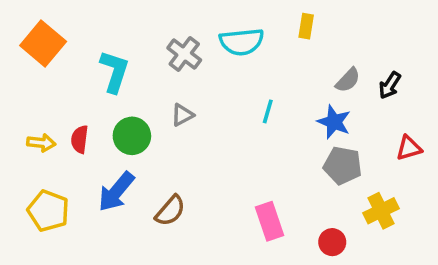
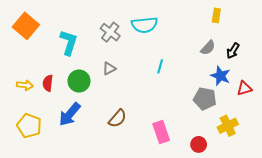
yellow rectangle: (306, 26) -> (216, 15), moved
blue star: (334, 122) -> (220, 76), moved
brown semicircle: (170, 211) -> (117, 118), moved

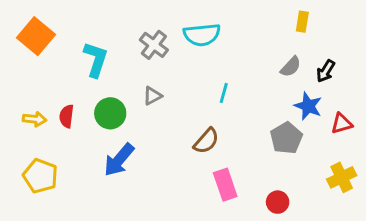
gray pentagon: (205, 99) -> (286, 138), turned 30
blue arrow: (70, 114) -> (119, 160), moved
brown semicircle: (117, 118) -> (206, 141), moved
yellow cross: (228, 126) -> (342, 177), moved

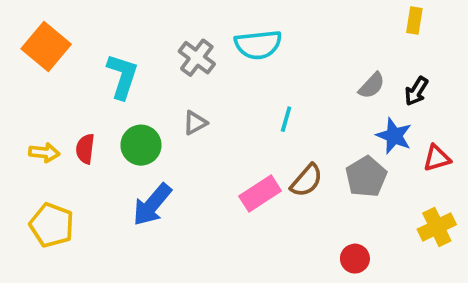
yellow rectangle: (302, 22) -> (414, 20), moved
brown semicircle: (206, 141) -> (307, 180), moved
pink rectangle: (225, 185) -> (260, 193), moved, turned 76

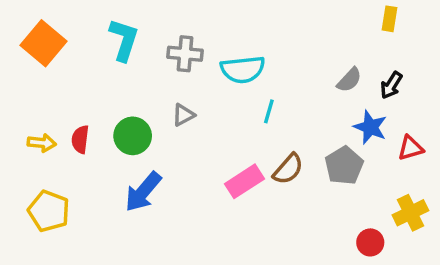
cyan semicircle: (258, 45) -> (243, 69), moved
gray cross: (197, 58) -> (185, 54), turned -32
cyan L-shape: (122, 76) -> (124, 40), moved
red circle: (355, 259) -> (370, 242), moved

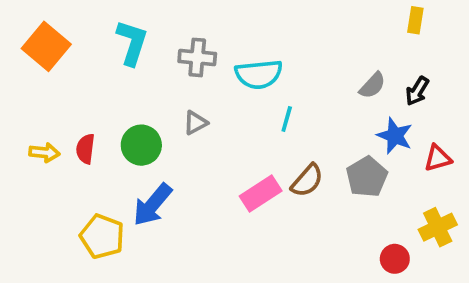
yellow pentagon: (49, 211) -> (102, 236), moved

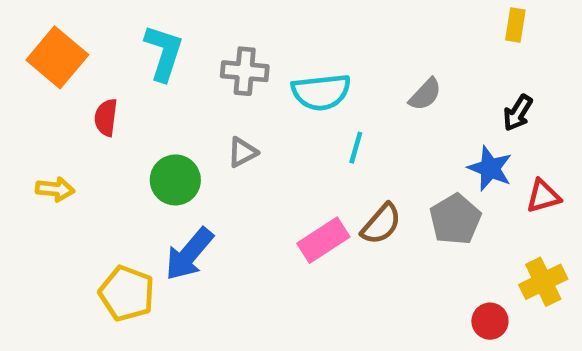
gray semicircle: (372, 85) -> (425, 94), moved
red semicircle: (85, 149) -> (106, 117), moved

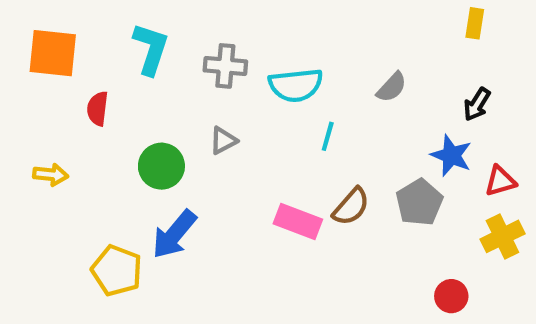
orange square: (57, 57) -> (53, 53), turned -34
pink rectangle: (323, 240) -> (298, 222), turned 54
yellow cross: (543, 282) -> (502, 236), moved

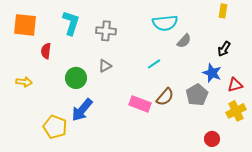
cyan semicircle: (296, 85) -> (165, 23), moved
cyan line: (328, 136) -> (154, 64), turned 40

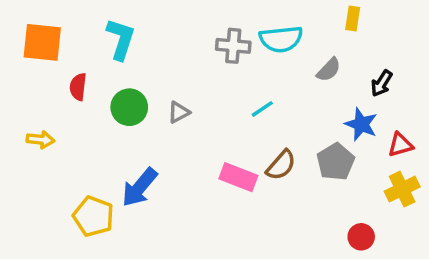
yellow rectangle: (223, 11) -> (353, 19), moved
gray cross: (106, 31) -> (233, 46), moved
gray semicircle: (184, 41) -> (329, 70), moved
green circle: (76, 78) -> (129, 107), moved

